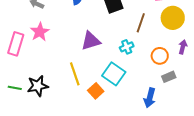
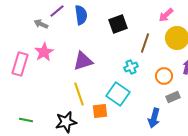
purple triangle: (91, 41) -> (83, 61), moved
black star: (38, 86) -> (66, 122), moved
green line: (15, 88) -> (26, 120), moved
orange square: (96, 91) -> (100, 111), turned 35

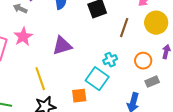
cyan cross: (131, 67) -> (110, 60), moved
yellow line: (79, 94) -> (40, 79), moved

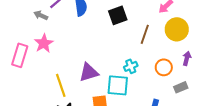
purple triangle: (62, 46) -> (89, 72), moved
cyan square: (97, 79) -> (118, 85), turned -30
gray rectangle: (152, 82) -> (181, 87), moved

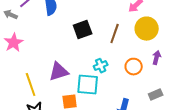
black square: (118, 15) -> (83, 30), moved
gray rectangle: (181, 87) -> (156, 95), moved

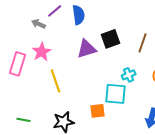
purple triangle: (59, 72) -> (87, 49), moved
yellow line: (31, 85) -> (56, 81), moved

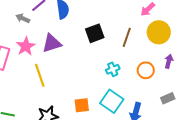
purple triangle: (87, 49) -> (52, 43), moved
cyan square: (116, 94) -> (112, 101), moved, turned 30

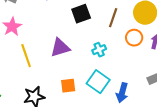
purple triangle: (52, 43) -> (60, 48), moved
orange circle: (146, 70) -> (134, 38), moved

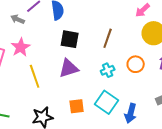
black square: (81, 14) -> (70, 39), moved, turned 30
brown line: (113, 18) -> (108, 38), moved
orange circle: (134, 38) -> (136, 64), moved

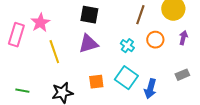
brown line: (108, 38) -> (140, 15), moved
cyan cross: (108, 70) -> (127, 46), turned -32

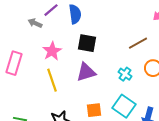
brown line: (140, 15) -> (138, 43), turned 42
pink star: (40, 23) -> (52, 51), moved

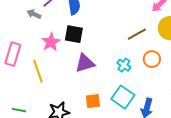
black square: (87, 43) -> (74, 34), moved
yellow line: (52, 80) -> (38, 71), moved

